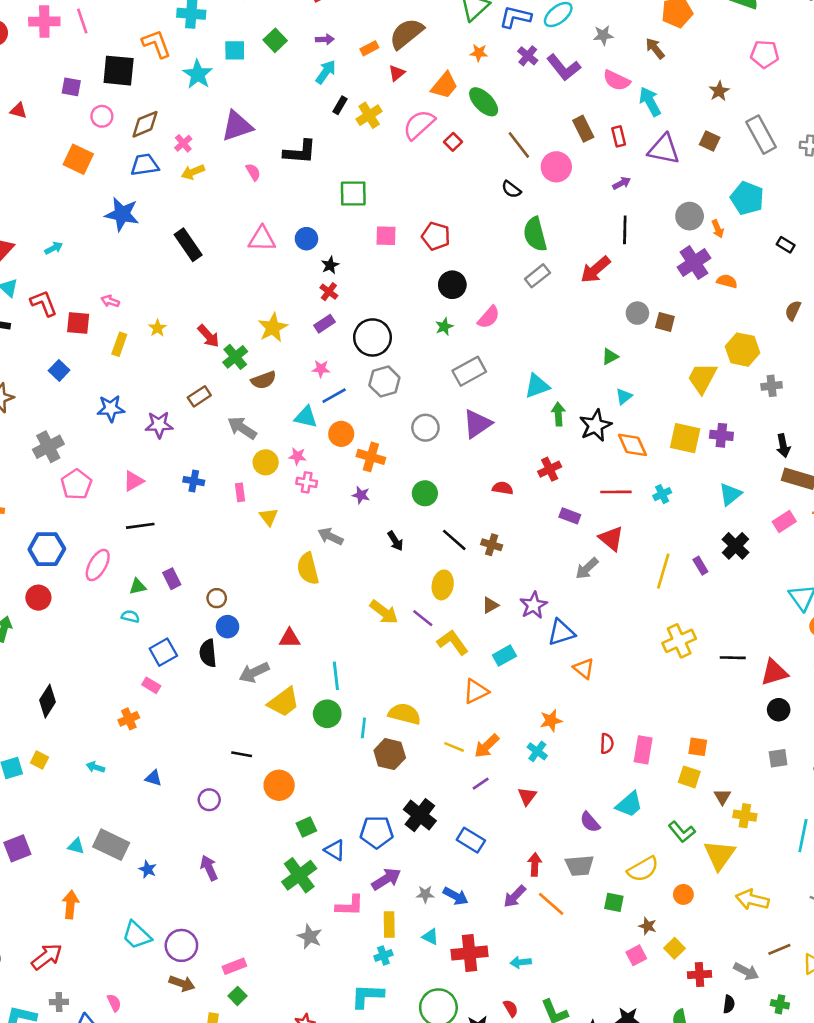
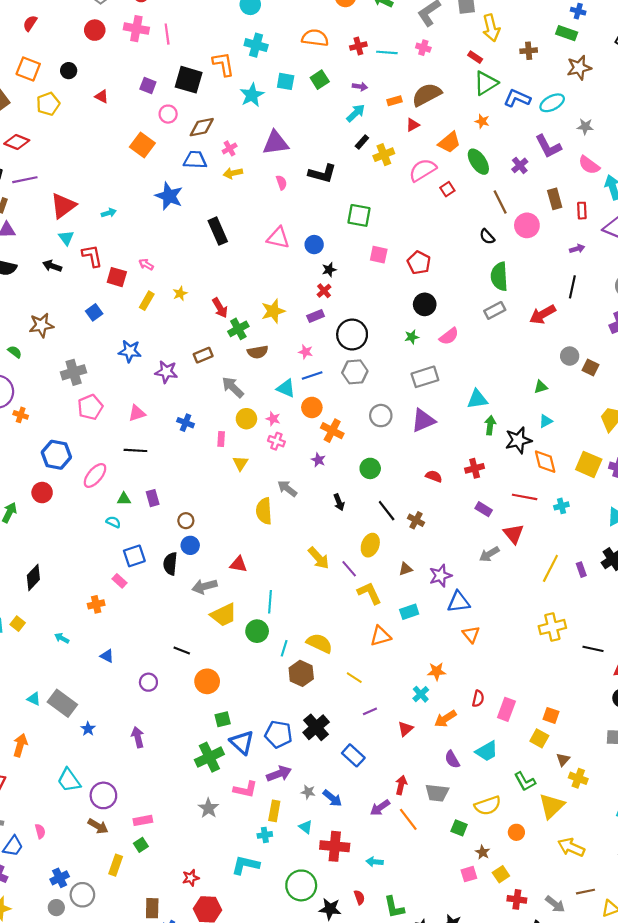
purple cross: (528, 56) -> (520, 165), moved
orange arrow: (487, 746) -> (445, 719), moved
blue triangle: (335, 850) -> (242, 742), size x1.4

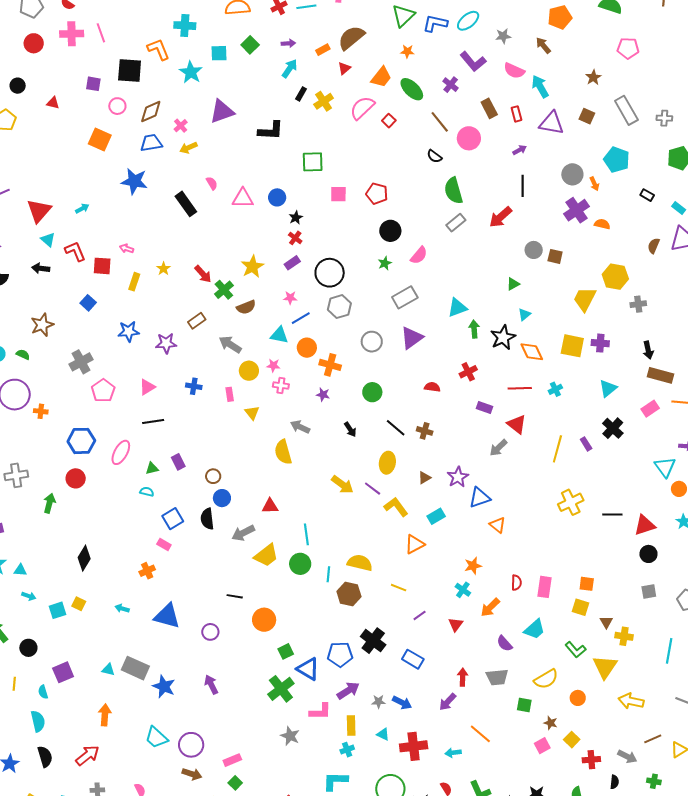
pink semicircle: (281, 183) -> (212, 183), moved
blue triangle: (107, 656) -> (167, 616), size x2.0
blue star: (88, 729) -> (164, 687), size x1.6
orange line: (408, 819) -> (480, 734), moved

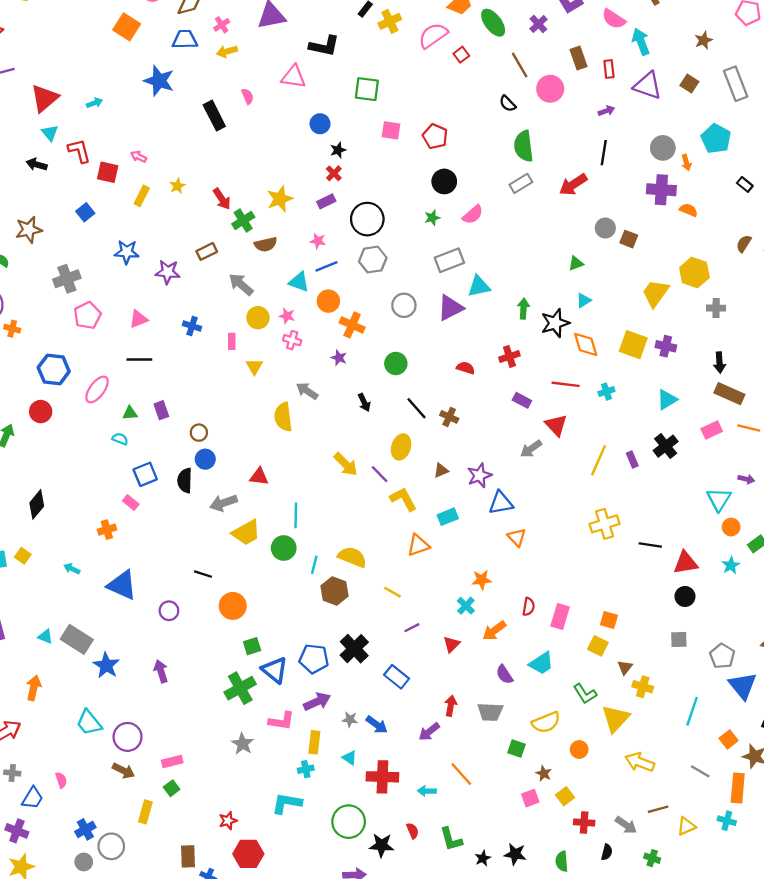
pink triangle: (243, 198) -> (294, 77), moved
purple cross: (577, 210) -> (661, 190), turned 30
cyan triangle: (457, 308) -> (479, 286), moved

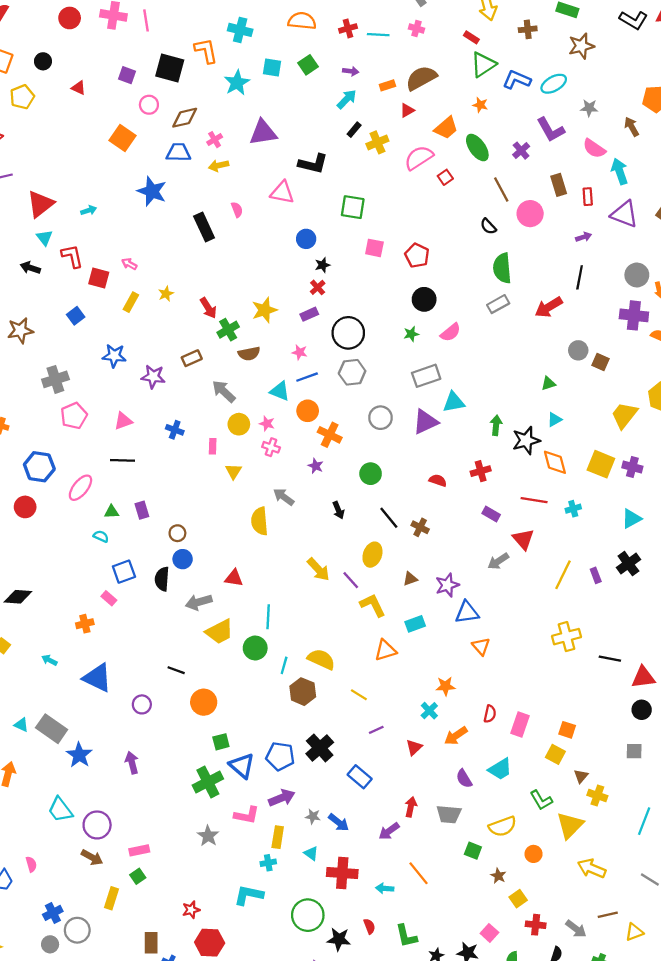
black diamond: (37, 504) -> (18, 597), turned 52
pink square: (530, 798) -> (489, 933), moved, turned -30

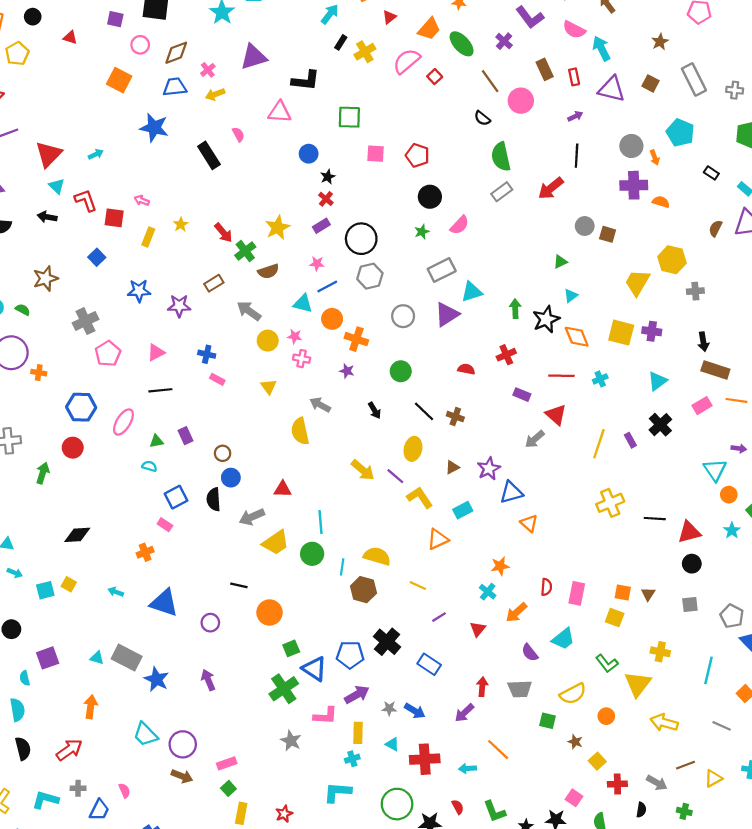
pink rectangle: (213, 446) -> (217, 379), moved, turned -56
brown triangle: (581, 776) -> (648, 594), moved
yellow rectangle: (112, 898) -> (241, 813), moved

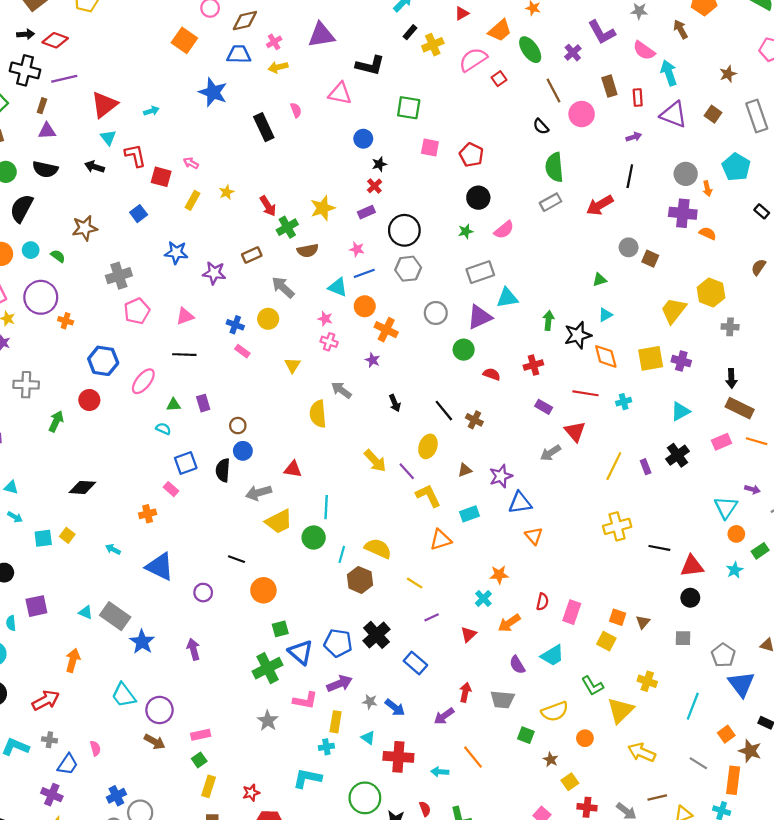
yellow square: (621, 333) -> (651, 358), turned -32
yellow circle: (268, 341) -> (268, 319), moved
green circle: (401, 371) -> (464, 350), moved

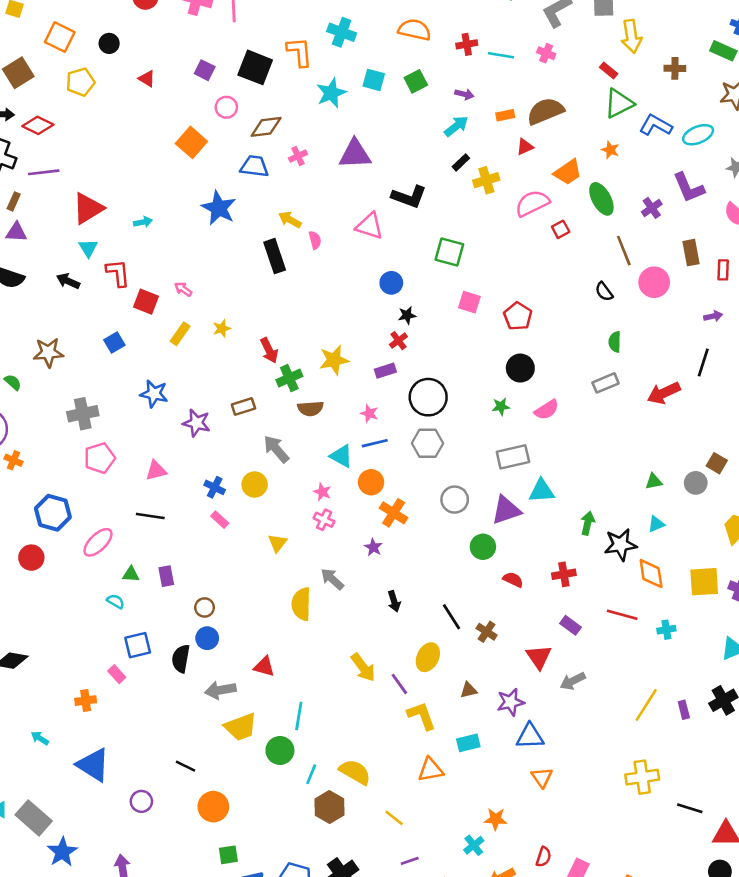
yellow arrow: (278, 67) -> (290, 220), moved, turned 36
green semicircle: (554, 167) -> (615, 342), size x0.6
gray circle: (629, 247) -> (696, 483), moved
red triangle: (575, 431) -> (539, 657), moved

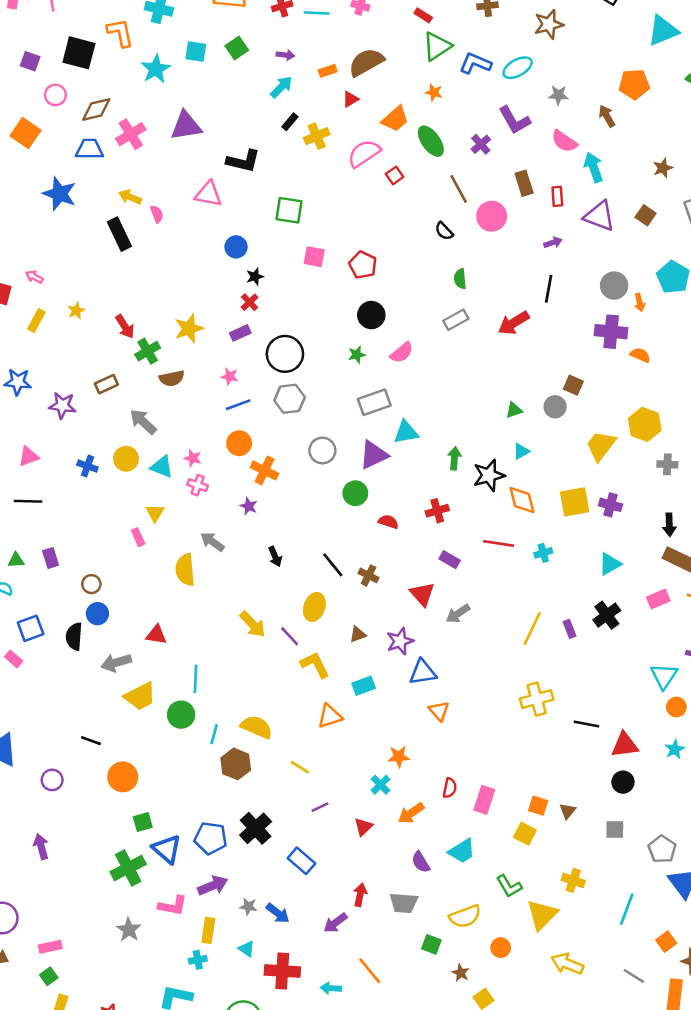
pink cross: (298, 156) -> (131, 134), size x1.6
cyan triangle: (341, 456) -> (162, 467), moved
pink rectangle: (220, 520) -> (138, 537), moved, turned 30

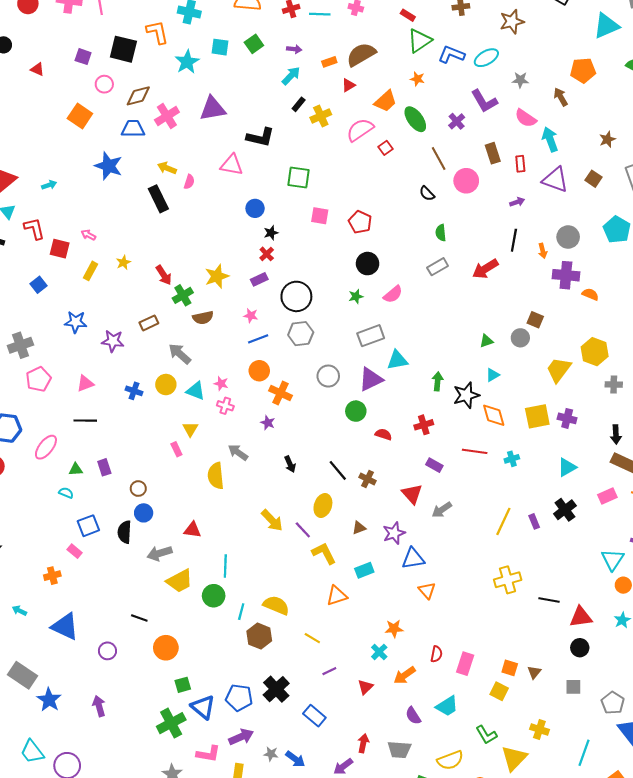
pink semicircle: (157, 214) -> (189, 182), turned 40
orange arrow: (640, 302) -> (543, 251), moved

